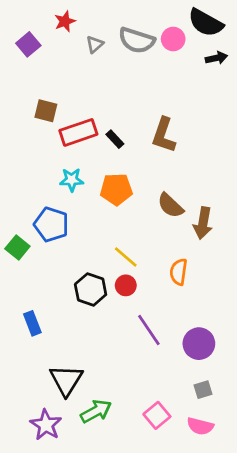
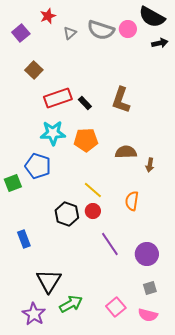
brown square: (46, 111) -> (34, 70), moved, turned 30
cyan star: (72, 180) -> (53, 133), size x1.4
brown semicircle: (170, 206) -> (126, 152), turned 135
brown arrow: (203, 223) -> (150, 165), size x0.6
green square: (17, 247) -> (13, 183), turned 30

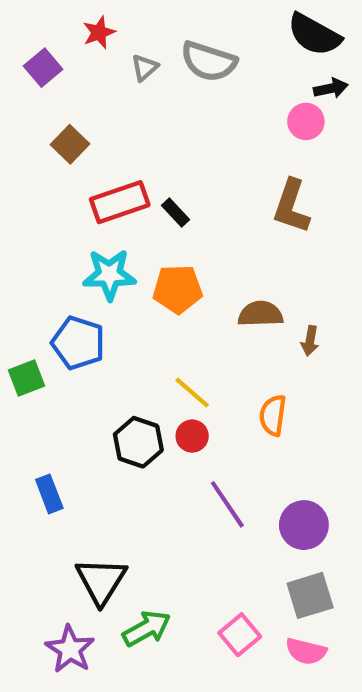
pink circle: (128, 29) -> (306, 121), moved
brown L-shape: (121, 100) -> (291, 206), moved
gray square: (150, 288) -> (310, 595), size x1.6

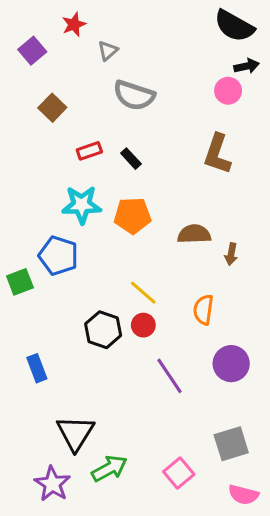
gray semicircle: (209, 61) -> (134, 95), moved
red rectangle: (120, 202) -> (89, 151), size x0.6
purple circle: (304, 525) -> (231, 364), moved
pink semicircle: (306, 651) -> (243, 495), moved

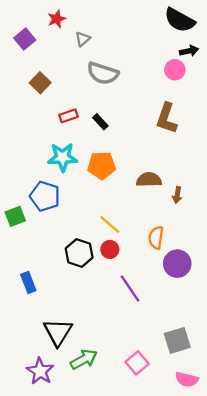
purple circle: (231, 364) -> (177, 264), moved

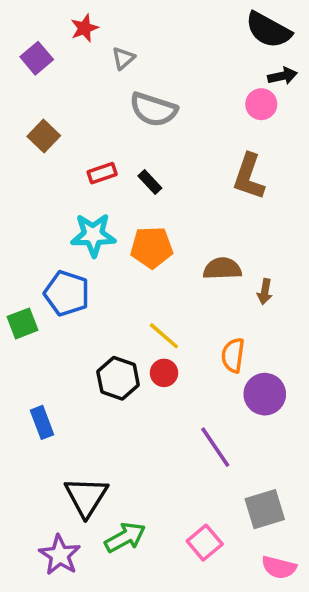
brown square: (40, 83) -> (44, 136), moved
purple line: (130, 288) -> (215, 447), moved

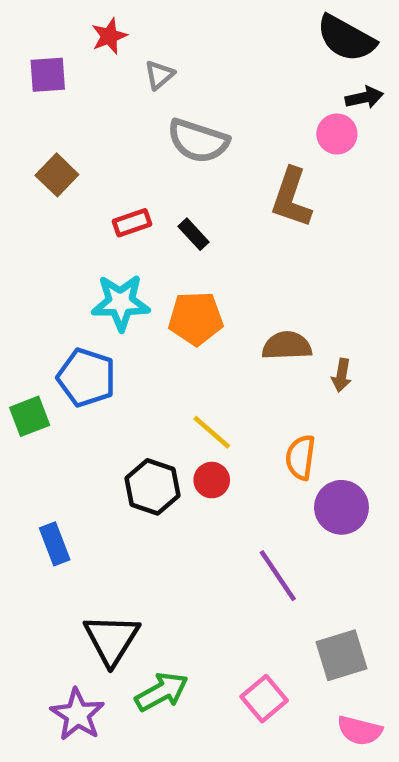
purple square: (37, 58) -> (48, 75), turned 36
brown L-shape: (249, 177) -> (291, 198), moved

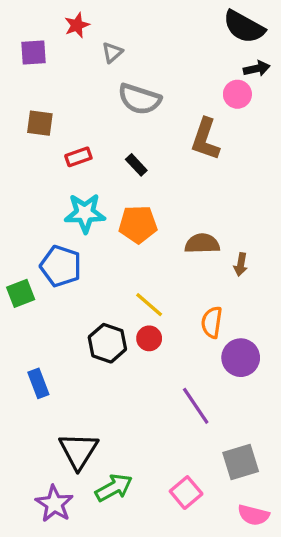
brown square: (57, 175) -> (40, 123), turned -36
red rectangle: (132, 223) -> (78, 157), moved

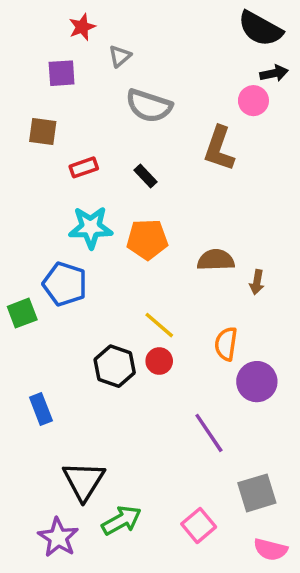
purple square: (33, 52) -> (62, 73), moved

